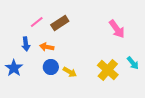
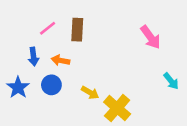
brown rectangle: (60, 23) -> (77, 30), turned -54
blue circle: (51, 67) -> (51, 85), moved
yellow cross: (108, 70) -> (117, 108), moved

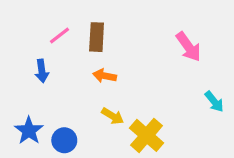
orange arrow: (60, 60) -> (105, 76), moved
blue circle: (51, 85) -> (64, 140), moved
blue star: (18, 87) -> (29, 131), moved

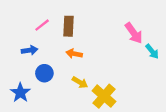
blue arrow: (42, 71) -> (30, 50), turned -91
cyan arrow: (214, 102) -> (152, 51), moved
blue circle: (64, 140) -> (44, 73), moved

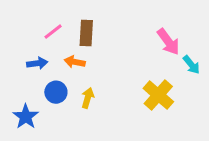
orange arrow: (74, 54) -> (75, 62), moved
yellow arrow: (80, 82) -> (88, 98), moved, turned -105
yellow cross: (104, 96) -> (158, 95), moved

